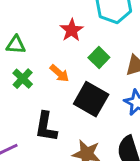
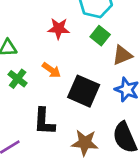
red star: (72, 30) -> (59, 29), turned -30
green square: (99, 58) -> (100, 36), moved

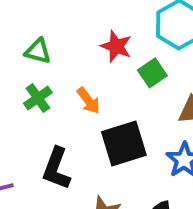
green square: (100, 36) -> (152, 73), moved
black square: (84, 91) -> (124, 143), turned 32

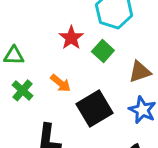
red star: (116, 46) -> (71, 38), turned 30

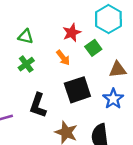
orange arrow: (60, 83) -> (63, 58), moved

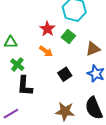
black square: (77, 90) -> (65, 74), size x0.6
black L-shape: (38, 105) -> (25, 86), moved

